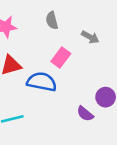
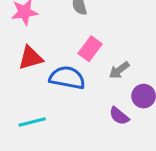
gray arrow: (90, 37) -> (119, 70), moved, turned 114

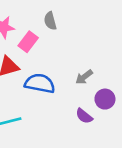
pink rectangle: (90, 49) -> (28, 42), moved

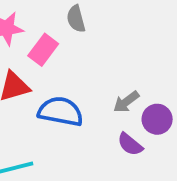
purple circle: (105, 99) -> (157, 119), moved
purple semicircle: (84, 116) -> (130, 144), moved

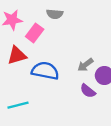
gray semicircle: (76, 19) -> (55, 14), turned -70

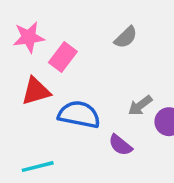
gray semicircle: (55, 14) -> (126, 37), moved, turned -49
purple semicircle: (88, 91) -> (120, 145), moved

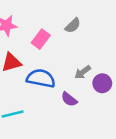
pink rectangle: (63, 57) -> (41, 39), moved

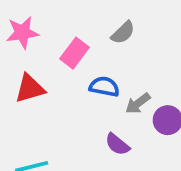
blue semicircle: (41, 78) -> (104, 87), moved, size x0.7

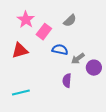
pink star: (22, 33) -> (26, 20), moved, turned -30
purple semicircle: (117, 144) -> (67, 81), turned 56

